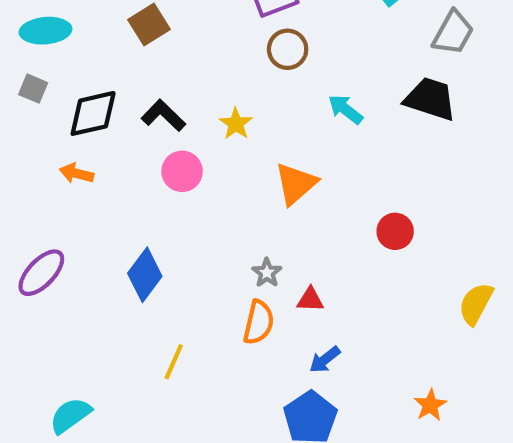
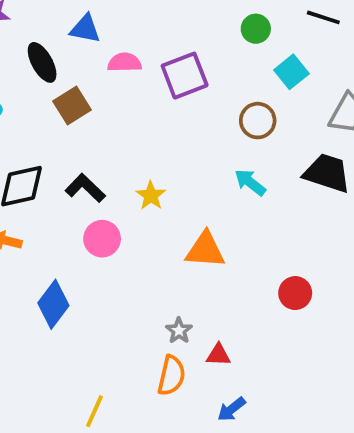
brown circle: (288, 49) -> (258, 121), moved
orange triangle: (296, 184) -> (205, 250), turned 45
blue diamond: (145, 275) -> (53, 304), moved

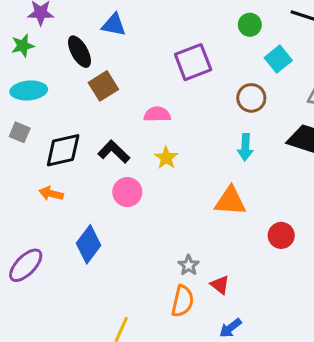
pink semicircle: (125, 62) -> (157, 114), moved
cyan arrow: (250, 182) -> (245, 147), turned -125
orange triangle: (205, 250) -> (230, 201), moved
red triangle: (218, 355) -> (220, 285), turned 36

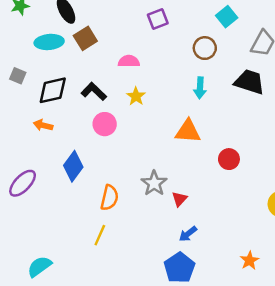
purple square: (193, 62) -> (158, 19), size x0.7
cyan ellipse: (29, 90) -> (49, 42), moved
gray star: (189, 265) -> (154, 183), size x1.5
red triangle: (220, 285) -> (179, 199), turned 35
orange semicircle: (183, 301) -> (109, 198), moved

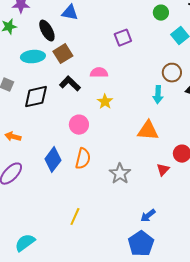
brown circle: (205, 48) -> (172, 73), moved
black L-shape: (94, 91) -> (70, 84), moved
orange arrow: (43, 125) -> (13, 137), moved
orange semicircle: (109, 198) -> (83, 159), moved
red triangle: (179, 199) -> (163, 170), moved

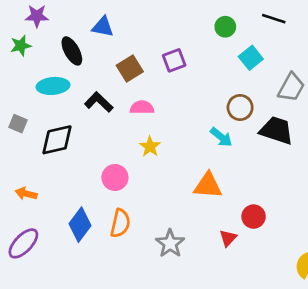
brown square: (63, 54) -> (130, 68), moved
black L-shape: (70, 84) -> (99, 102), moved
cyan arrow: (158, 95) -> (221, 137), turned -54

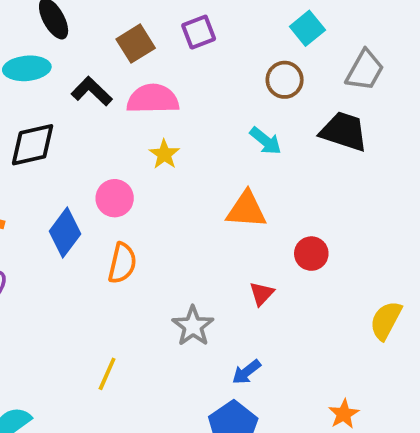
pink semicircle: (142, 108) -> (153, 99), size x1.5
brown circle: (240, 108) -> (285, 80), moved
blue diamond: (80, 225) -> (65, 233), moved
red triangle: (228, 238) -> (262, 294), moved
gray star: (170, 243) -> (193, 326), moved

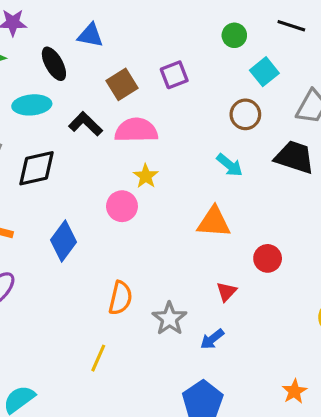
pink circle: (115, 198) -> (122, 206), moved
orange semicircle: (122, 263) -> (120, 298), moved
blue arrow: (246, 372) -> (212, 339), moved

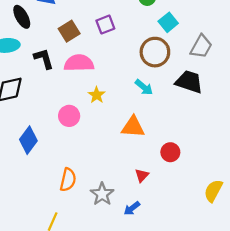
brown circle: (245, 114) -> (155, 52), size x1.4
black L-shape: (86, 124) -> (44, 59), turned 30
yellow star: (146, 176) -> (97, 95), moved

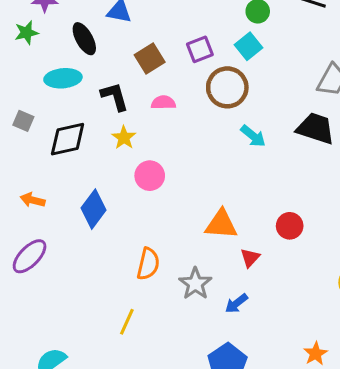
cyan square: (168, 22) -> (249, 46), moved
brown circle: (155, 52) -> (227, 87), moved
pink semicircle: (79, 63) -> (163, 103), size x0.6
yellow star: (97, 95) -> (124, 138), moved
orange triangle: (133, 127) -> (221, 224), moved

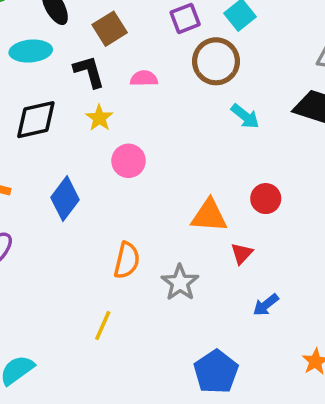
brown square: (150, 58) -> (110, 29), moved
red circle: (290, 226) -> (266, 199), moved
blue arrow: (236, 303) -> (266, 305), moved

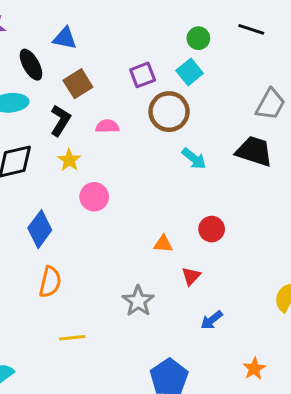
black L-shape: (89, 72) -> (60, 120), turned 48
orange triangle: (209, 216) -> (163, 244), size x0.6
orange semicircle: (127, 260) -> (50, 282), moved
yellow line: (103, 325) -> (72, 338), turned 60

